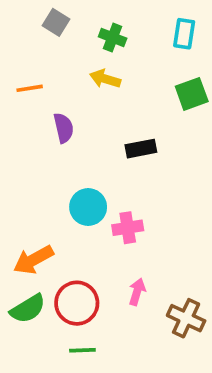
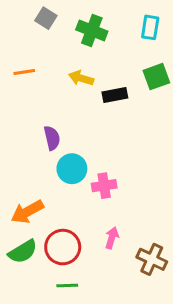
green cross: (113, 37) -> (92, 31), size x1.4
yellow arrow: (105, 79) -> (81, 78), moved
purple semicircle: (64, 128) -> (52, 138), moved
black rectangle: (141, 149) -> (115, 95), moved

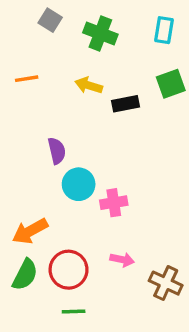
pink arrow: (112, 238) -> (122, 260), turned 85
green semicircle: (23, 252) -> (25, 275), turned -32

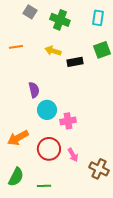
pink arrow: (122, 260) -> (73, 155), turned 48
red circle: (69, 270) -> (49, 149), moved
green semicircle: (25, 275) -> (16, 177), moved

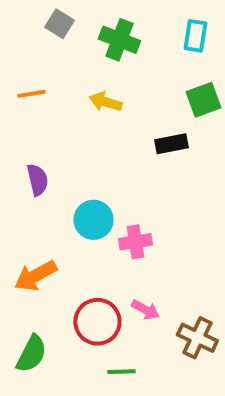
black rectangle: (75, 62) -> (171, 144), moved
purple semicircle: (34, 90) -> (37, 180), moved
red circle: (49, 149) -> (97, 322), moved
pink arrow: (73, 155) -> (145, 310), turned -32
green line: (44, 186) -> (121, 372), moved

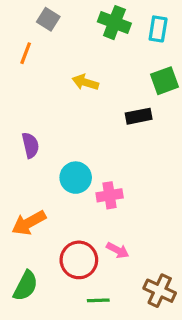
green cross: (119, 40) -> (114, 23), moved
orange line: (32, 94) -> (26, 53), moved, turned -60
brown cross: (197, 338) -> (160, 291), moved

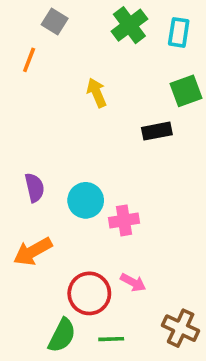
green cross: (114, 23) -> (129, 25), turned 32
yellow arrow: (85, 82) -> (97, 93), turned 50
purple semicircle: (30, 145) -> (35, 188), moved
green semicircle: (26, 286) -> (62, 335), moved

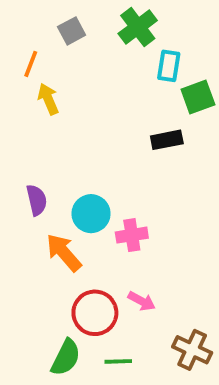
gray square: (55, 22) -> (72, 31), moved, turned 30
cyan rectangle: (179, 32) -> (169, 66), moved
yellow arrow: (97, 93) -> (48, 99), moved
orange arrow: (33, 251) -> (64, 253), moved, turned 78

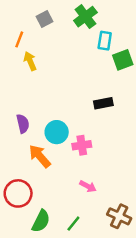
black rectangle: (167, 140) -> (103, 103), moved
red circle: (95, 313) -> (18, 193), moved
green line: (118, 361) -> (73, 224), turned -49

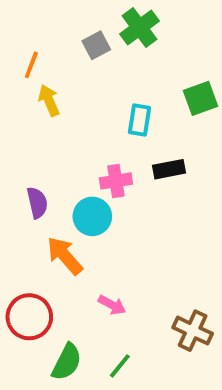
gray square: (45, 19) -> (96, 45), moved
cyan rectangle: (105, 41) -> (140, 120), moved
pink cross: (82, 145) -> (116, 181), moved
pink arrow: (88, 186) -> (112, 305), moved
brown cross: (119, 216) -> (193, 331), moved

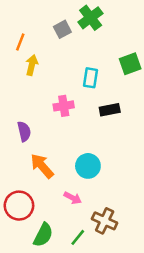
yellow arrow: (49, 100) -> (32, 65), turned 36
pink cross: (116, 181) -> (64, 106), moved
cyan circle: (92, 216) -> (88, 166), moved
brown cross: (193, 331) -> (105, 221), moved

